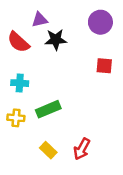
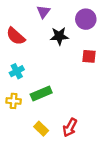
purple triangle: (40, 20) -> (43, 12), moved, turned -40
black star: (56, 40) -> (59, 36), moved
cyan cross: (20, 83) -> (17, 71), turned -32

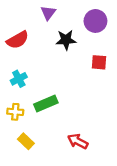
red semicircle: (16, 36) -> (18, 40), turned -72
red arrow: (70, 128) -> (78, 141), turned 90
yellow rectangle: (41, 129) -> (26, 141), moved

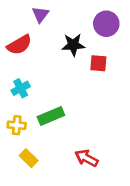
purple triangle: (48, 13) -> (40, 14), moved
red square: (99, 62) -> (98, 63), moved

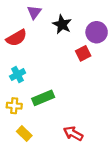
purple circle: (106, 24) -> (97, 32), moved
black star: (73, 45) -> (62, 24), moved, turned 30
red square: (98, 63) -> (83, 53), turned -32

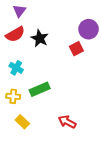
purple triangle: (34, 12) -> (19, 11), moved
black star: (62, 24) -> (40, 38), moved
cyan cross: (18, 75) -> (16, 68), turned -32

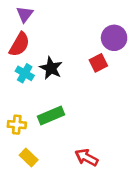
red semicircle: (15, 34) -> (19, 44), turned -30
black star: (40, 38) -> (51, 68), moved
cyan cross: (16, 68) -> (25, 73), moved

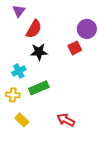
red semicircle: (19, 44) -> (34, 29), moved
black star: (51, 68) -> (39, 52), turned -30
cyan cross: (25, 73) -> (19, 71), moved, turned 32

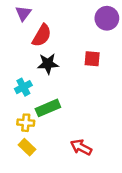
purple circle: (87, 29) -> (107, 18), moved
red square: (75, 48) -> (92, 59), turned 32
yellow cross: (13, 95) -> (26, 123), moved

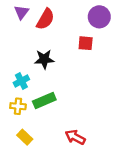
red semicircle: (42, 35) -> (45, 19), moved
red square: (92, 59) -> (86, 43), moved
yellow cross: (26, 123) -> (18, 106), moved

